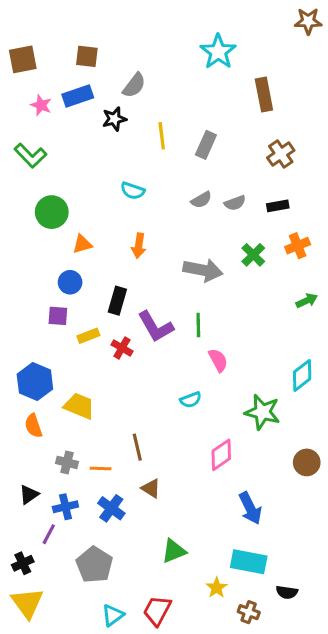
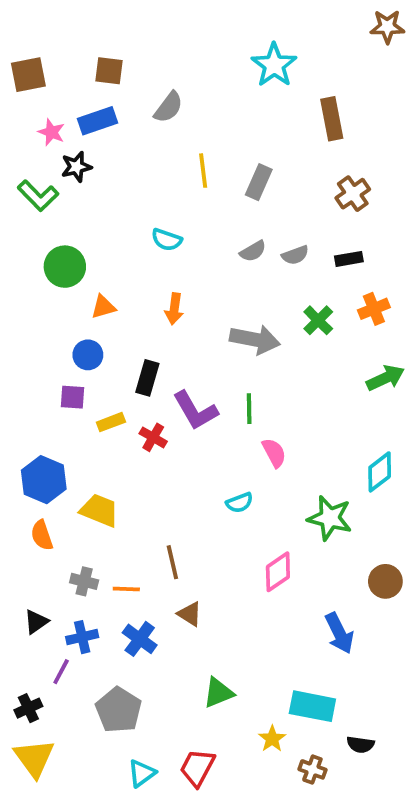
black star: (114, 119) -> (76, 167), moved
green arrow: (307, 301) -> (385, 378), size x1.4
blue arrow: (250, 508) -> (339, 633), moved

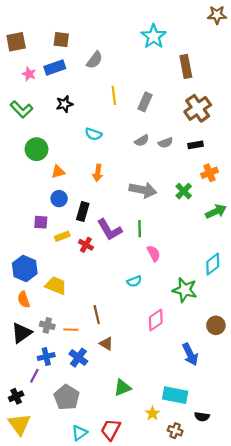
black star: (76, 167) -> (64, 104), moved
brown cross: (353, 194) -> (198, 108), size x1.4
green cross: (318, 320) -> (184, 191), moved
blue circle: (88, 355) -> (59, 199), moved
black triangle: (36, 622) -> (21, 333), moved, size x1.5

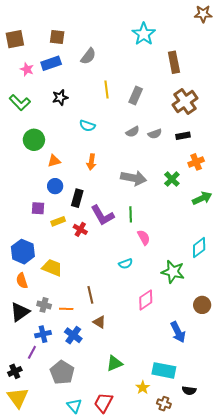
cyan triangle: (79, 433) -> (74, 406), turned -35

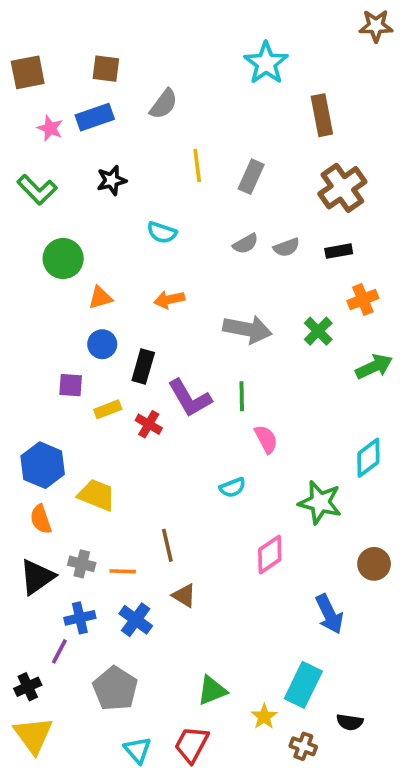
orange arrow: (91, 162) -> (169, 299), turned 70
green triangle: (115, 363) -> (212, 690), moved
cyan rectangle: (164, 370) -> (303, 685), turned -75

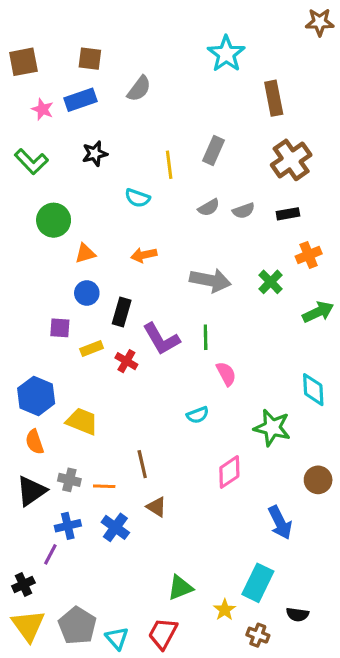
yellow line: (197, 165) -> (169, 165), moved
cyan diamond: (368, 458) -> (313, 390), turned -56
gray pentagon: (115, 689) -> (77, 626), moved

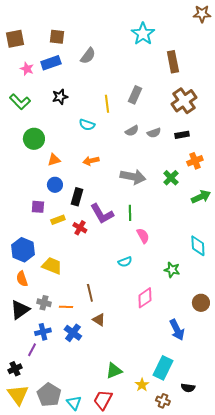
green star: (272, 428) -> (172, 270), size x0.7

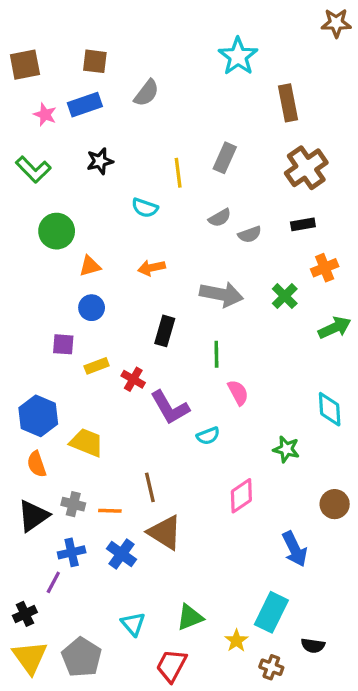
gray semicircle: (154, 133) -> (250, 234), moved
black rectangle: (77, 197) -> (165, 331), moved
purple L-shape: (102, 214) -> (170, 408), moved
brown triangle: (99, 320) -> (165, 532), size x1.6
cyan triangle: (74, 403) -> (133, 624), moved

